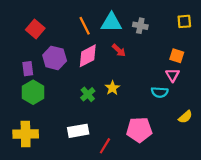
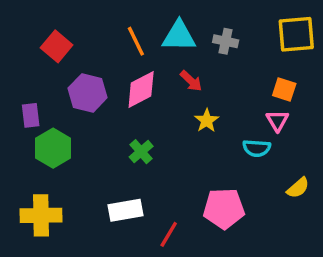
yellow square: (184, 21) -> (296, 34), size x1.6
purple rectangle: (28, 69) -> (31, 115), moved
yellow star: (112, 88) -> (207, 121), moved

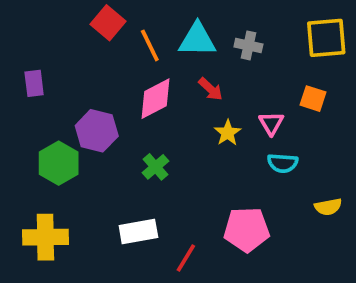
red square: (57, 46) -> (108, 23), moved
purple hexagon: (88, 93) -> (97, 131), moved
purple rectangle: (31, 115) -> (34, 83), moved
pink triangle: (277, 121) -> (271, 123), moved
yellow semicircle: (298, 188) -> (328, 207), turned 30

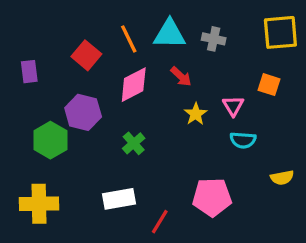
red square: (108, 23) -> (86, 55), moved

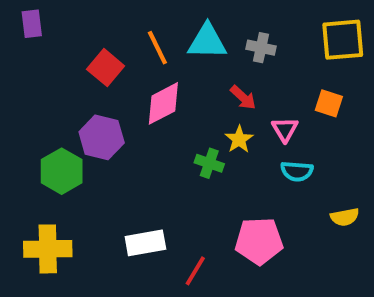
purple rectangle: (29, 72) -> (32, 24), moved
red arrow: (181, 76) -> (243, 97), moved
green cross: (134, 143) -> (209, 163), moved, turned -30

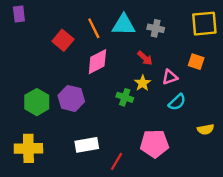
pink triangle: (285, 129) -> (170, 77), turned 42
purple hexagon: (102, 137) -> (71, 98), moved
cyan semicircle: (297, 171) -> (177, 102), turned -48

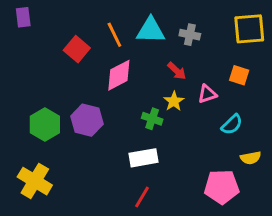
cyan semicircle: (177, 102) -> (232, 125), moved
pink pentagon: (154, 144) -> (222, 187), moved
white rectangle: (87, 145) -> (143, 158), moved
yellow cross: (28, 148) -> (35, 181), turned 32

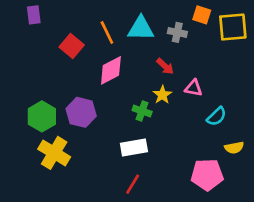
purple rectangle: (23, 17) -> (34, 15), moved
orange square: (239, 75) -> (202, 15), moved
pink triangle: (207, 94) -> (194, 88), turned 30
yellow cross: (35, 181) -> (54, 153), moved

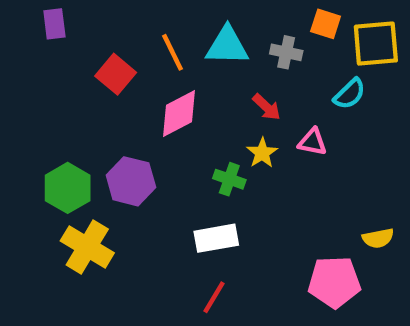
cyan semicircle: (217, 116) -> (350, 94), moved

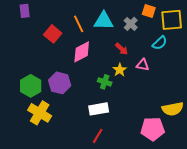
gray cross: (286, 52) -> (131, 24), turned 32
yellow semicircle: (378, 238) -> (173, 109), size x1.5

